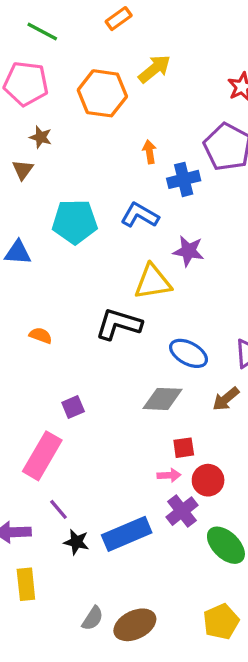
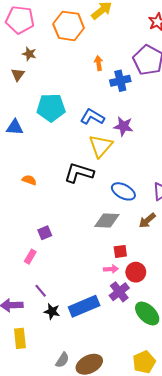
blue L-shape: (140, 215) -> (92, 117), moved
yellow triangle: (153, 282) -> (101, 146), turned -40
purple square: (73, 407) -> (45, 233), moved
pink rectangle: (42, 456) -> (30, 257), size x0.5

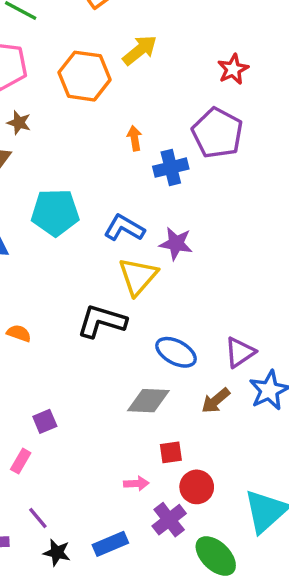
pink arrow: (111, 269) -> (136, 483), moved
blue rectangle: (84, 306) -> (110, 544), size x0.7

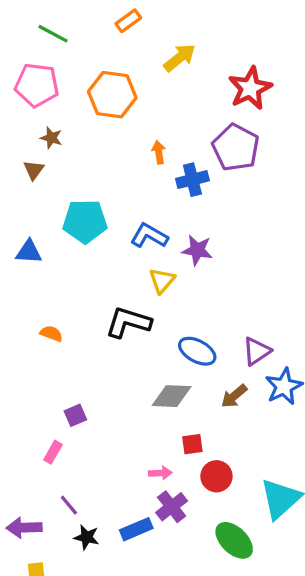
yellow arrow: (140, 50) -> (180, 58), moved
red star: (233, 69) -> (250, 88), size x1.5
yellow triangle: (138, 276) -> (162, 281), size x0.7
purple cross: (169, 520) -> (172, 507), moved

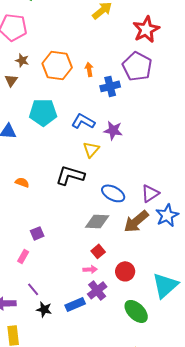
orange hexagon: (112, 95) -> (57, 65), moved
brown arrow: (234, 396) -> (136, 221), size x1.5
red square: (192, 444) -> (98, 251), moved, turned -32

